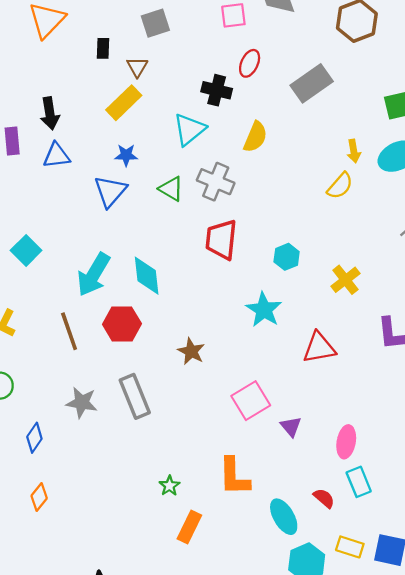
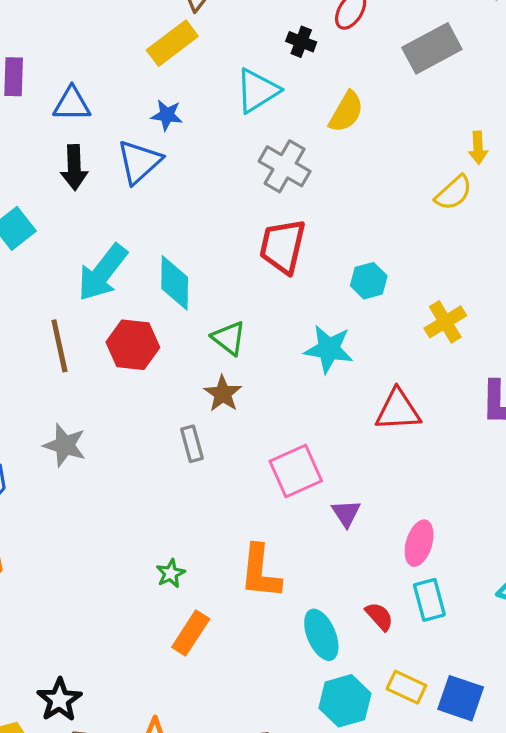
black cross: (217, 90) -> (301, 42), size x0.7
black arrow: (50, 113) -> (74, 167), moved
green triangle: (171, 189) -> (229, 338), moved
cyan star: (264, 310) -> (329, 349), turned -30
gray rectangle: (135, 396) -> (192, 444), moved, size x0.6

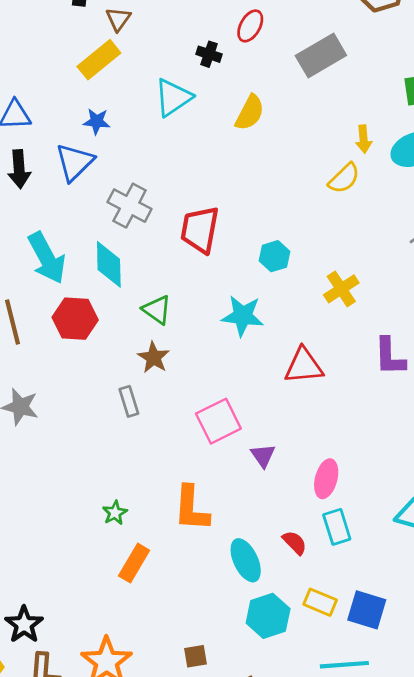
gray cross: (285, 166) -> (130, 206), moved
cyan arrow: (102, 272) -> (47, 258), turned -64

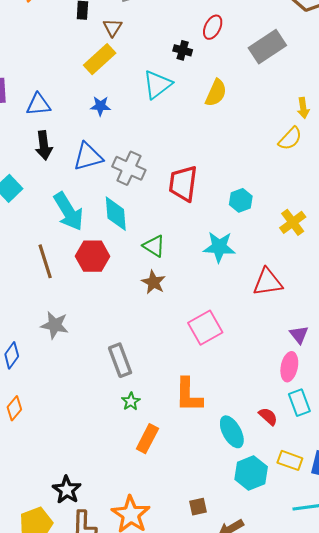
blue triangle: (75, 162) -> (88, 157), moved, turned 32
gray rectangle: (129, 401) -> (120, 360), moved, size x1.4
purple triangle: (263, 456) -> (299, 335), moved

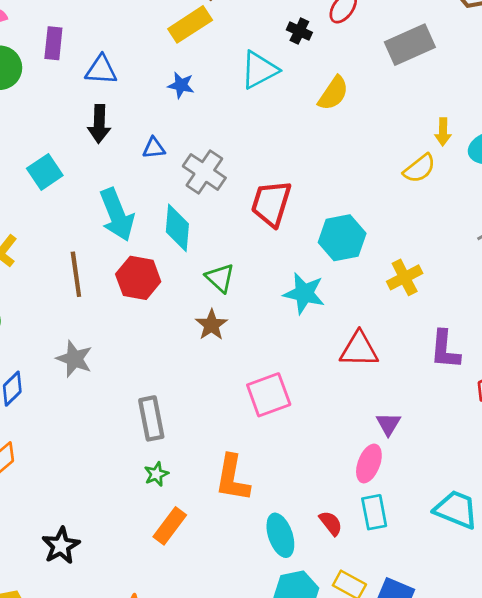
blue triangle: (88, 157) -> (154, 148), size x0.6
cyan hexagon: (241, 200) -> (342, 238), size x1.5
black star: (67, 490) -> (61, 546), moved

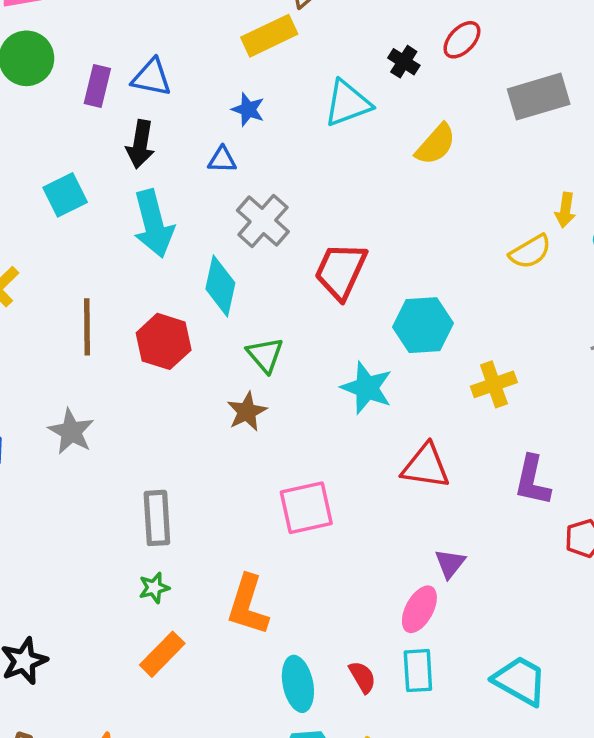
purple rectangle: (53, 43) -> (97, 86), moved
blue triangle: (154, 148) -> (222, 160), moved
cyan arrow: (117, 215) -> (153, 224), moved

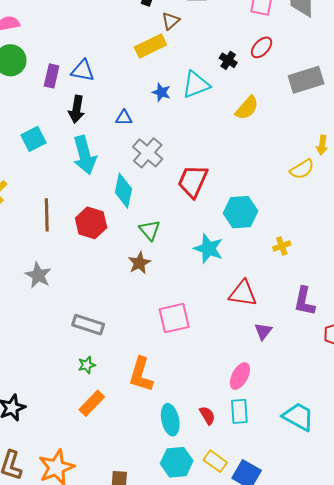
blue star: (248, 109) -> (161, 92), moved
yellow cross: (494, 384) -> (282, 246), size x0.7
gray rectangle: (157, 518) -> (88, 325), turned -68
purple triangle: (450, 563) -> (263, 331), moved

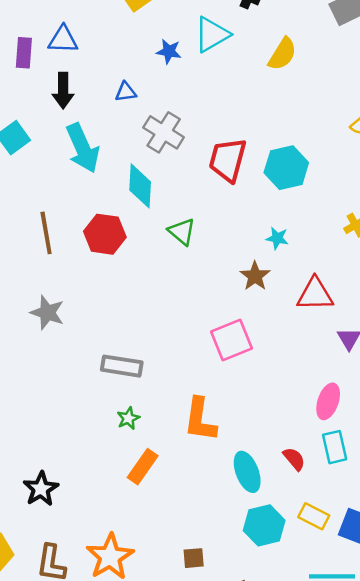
cyan hexagon: (241, 212) -> (286, 168), moved
cyan star: (208, 249) -> (277, 238), moved, size x0.6
brown star: (139, 263) -> (255, 276), moved

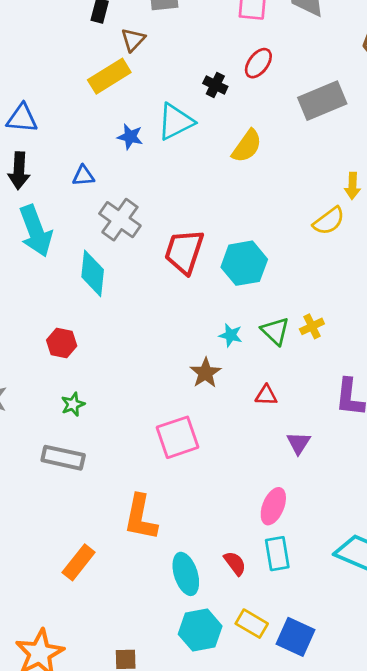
green triangle: (182, 232) -> (275, 331), moved
red hexagon: (105, 234) -> (62, 343), moved, size x0.7
red triangle: (315, 294) -> (266, 395), size x0.6
green star: (128, 418) -> (73, 404), moved

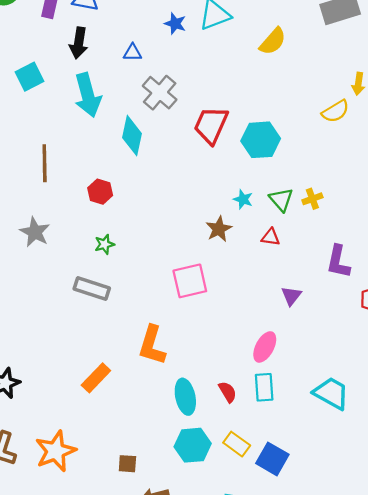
red triangle: (266, 395) -> (271, 237), moved

